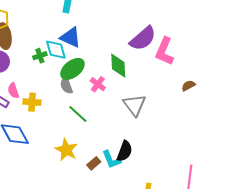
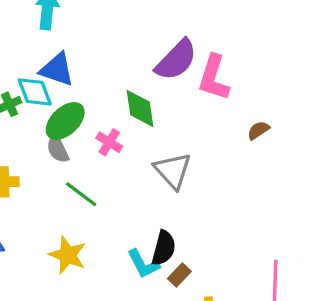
brown rectangle: (94, 163) -> (179, 275), moved

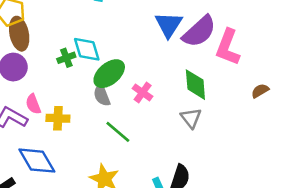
blue triangle: (57, 69) -> (169, 25), moved, turned 40
green diamond: (140, 108) -> (195, 85), moved
gray triangle: (173, 171) -> (191, 118), size x0.7

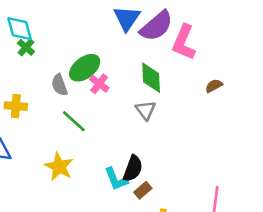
cyan diamond: (87, 49) -> (19, 29), moved
green cross: (66, 58) -> (26, 47), turned -30
green ellipse: (109, 74) -> (85, 68), moved

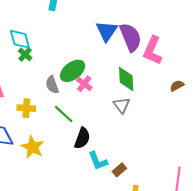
purple semicircle: (156, 26) -> (131, 37), turned -72
yellow cross: (16, 106) -> (26, 108), moved
yellow star: (59, 167) -> (33, 147), moved
black semicircle: (133, 169) -> (82, 138), moved

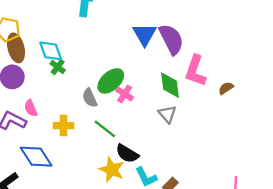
pink L-shape: (153, 50) -> (195, 71), moved
black semicircle: (82, 138) -> (127, 154), turned 105
yellow star: (33, 147) -> (112, 170), moved

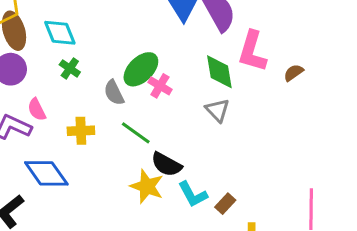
green cross: (58, 67) -> (70, 68), moved

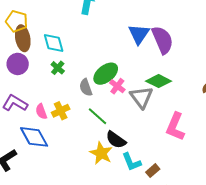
pink L-shape: (252, 51) -> (175, 127), moved
green diamond: (219, 72) -> (159, 81), turned -60
pink semicircle: (37, 110) -> (41, 111), moved
gray triangle: (217, 110) -> (141, 97), moved, size x1.4
yellow cross: (81, 131) -> (61, 111), turned -30

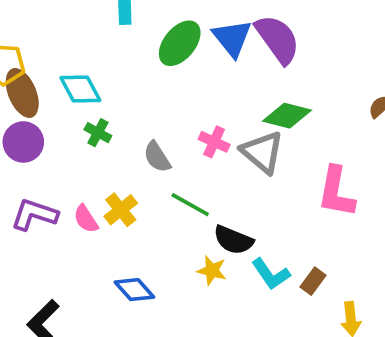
green ellipse: (106, 74) -> (180, 43), moved
blue diamond: (34, 137) -> (134, 290), moved, size x0.7
yellow star: (101, 153) -> (212, 271), size x0.7

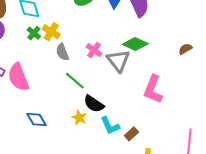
yellow cross: (121, 210) -> (51, 32), moved, turned -30
pink semicircle: (86, 219) -> (18, 77), size x1.8

